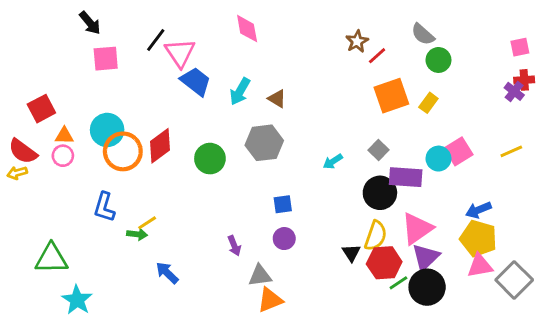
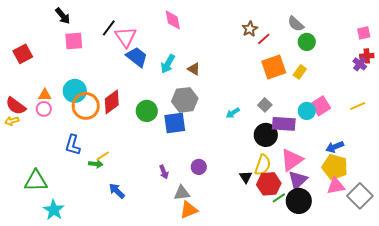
red square: (41, 109) -> (23, 54), moved
blue square: (283, 204) -> (175, 123), moved, size x1.6

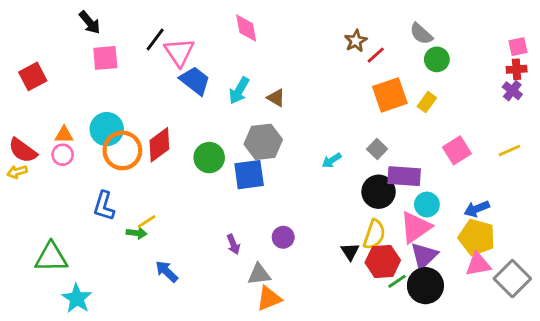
red cross: (367, 56) -> (517, 69), moved
cyan circle: (307, 111) -> (427, 205), moved

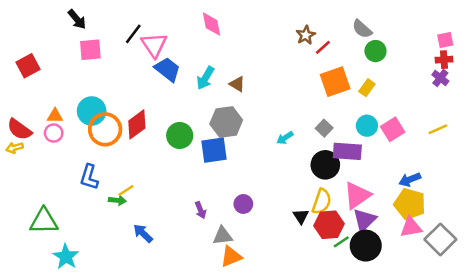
cyan circle: (427, 205) -> (367, 126), moved

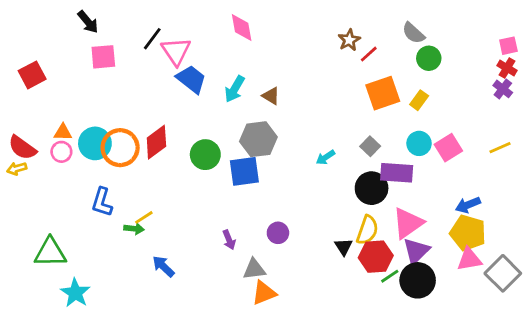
red cross: (444, 60) -> (507, 68), turned 35
cyan circle: (92, 111) -> (95, 143), moved

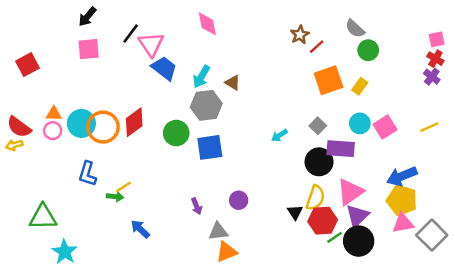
black arrow: (88, 22) -> (87, 17), moved, turned 80
gray hexagon: (258, 139) -> (206, 105), moved
blue arrow: (468, 205) -> (402, 176), size x1.4

